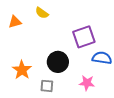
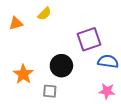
yellow semicircle: (42, 13) -> (44, 14), turned -80
pink star: (87, 83) -> (107, 91), moved

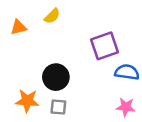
black circle: (61, 66) -> (56, 77), moved
orange star: (23, 74) -> (27, 101), moved, turned -30

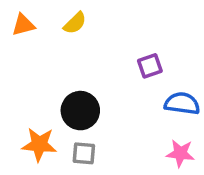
orange triangle: (19, 27) -> (23, 25), moved
purple square: (104, 46) -> (150, 66), size x0.6

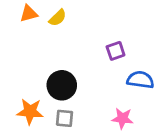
orange triangle: (23, 25) -> (29, 14), moved
pink star: (180, 153) -> (122, 118), moved

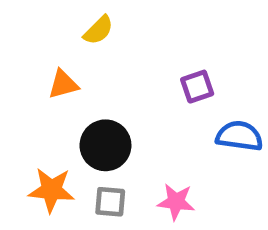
orange triangle: (29, 14) -> (63, 84), moved
pink star: (122, 118) -> (176, 202), moved

